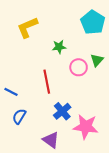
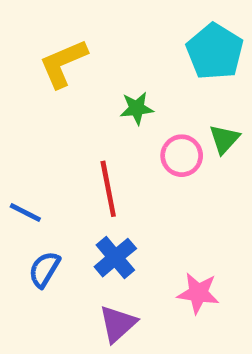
blue cross: (62, 111) -> (115, 258), moved
pink star: (86, 127) -> (198, 293), size x0.7
purple triangle: (51, 140) -> (118, 324), turned 42

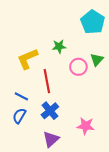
yellow L-shape: (63, 63) -> (27, 59), moved
blue line: (25, 213) -> (21, 96), moved

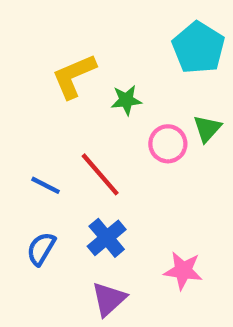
yellow L-shape: (27, 59) -> (74, 76), moved
red line: (47, 81) -> (100, 174), turned -30
blue line: (21, 96) -> (45, 185), moved

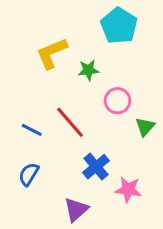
cyan pentagon: (198, 48) -> (119, 26), moved
green triangle: (207, 129) -> (145, 127), moved
blue cross: (107, 238) -> (96, 167), moved

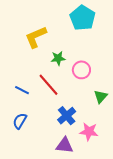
green star: (88, 70) -> (58, 58), moved
green triangle: (145, 127) -> (101, 96), moved
purple triangle: (76, 209) -> (64, 145), moved, turned 48

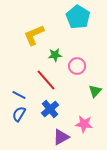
blue line: (22, 90) -> (19, 95), moved
blue cross: (67, 116) -> (50, 109), moved
purple triangle: (64, 145) -> (61, 137), turned -36

